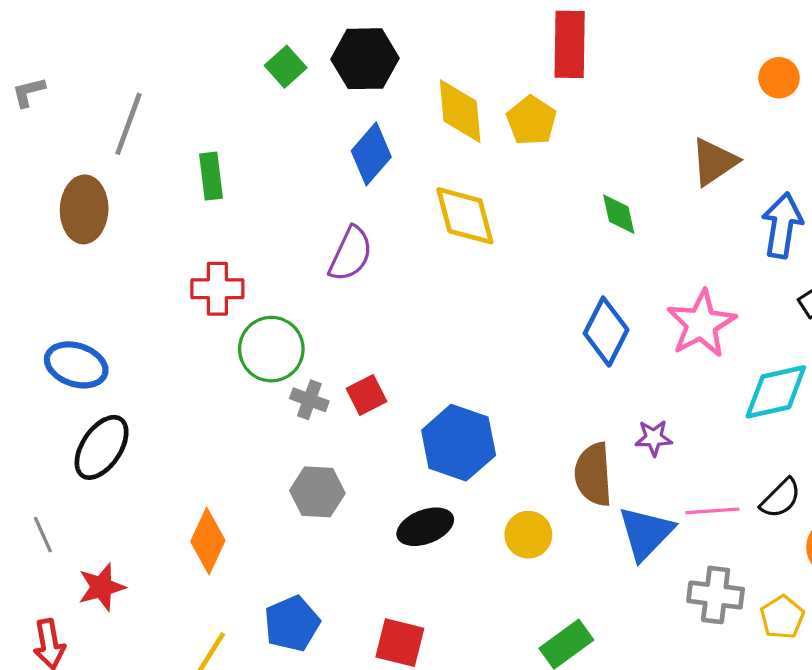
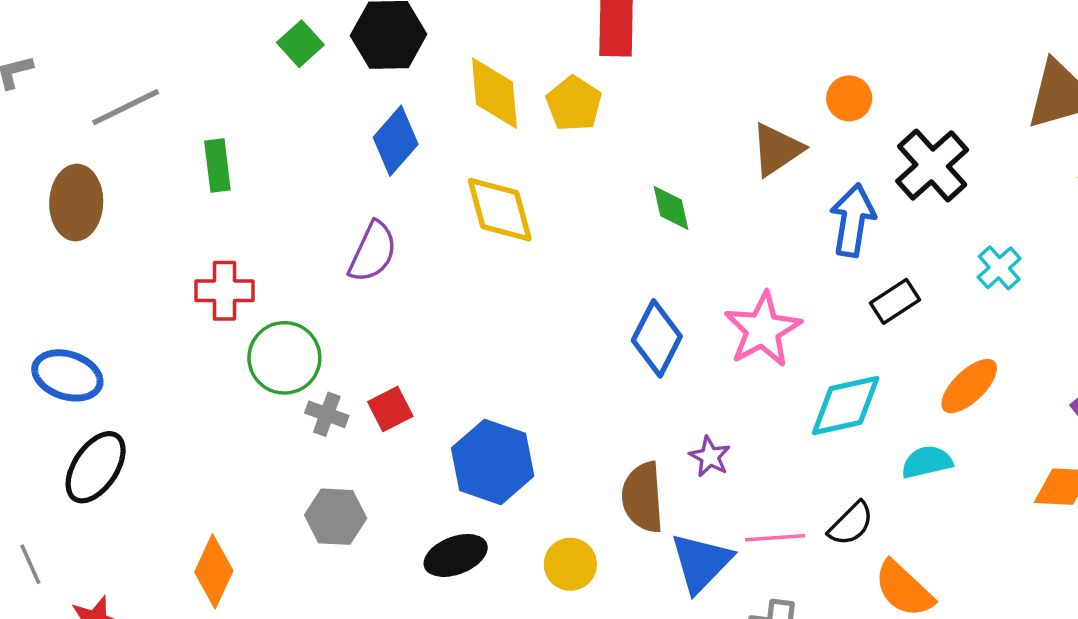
orange circle: (779, 78) -> (849, 98), moved
gray line: (129, 124) -> (126, 107), turned 44
purple star: (654, 438) -> (710, 457), turned 30

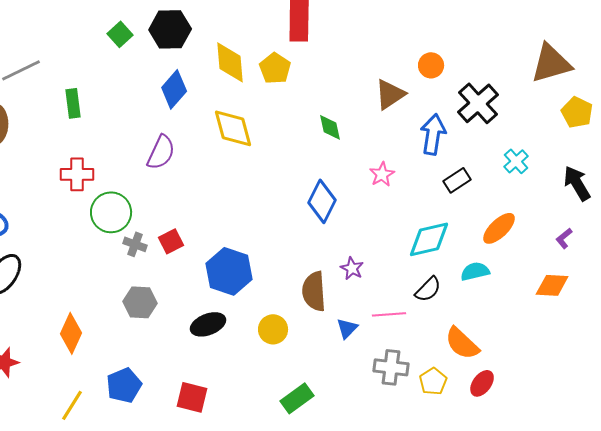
pink star: (763, 330) -> (382, 174), moved, size x0.6
black semicircle: (851, 524) -> (428, 289), moved
blue triangle: (701, 563) -> (347, 328), size x0.6

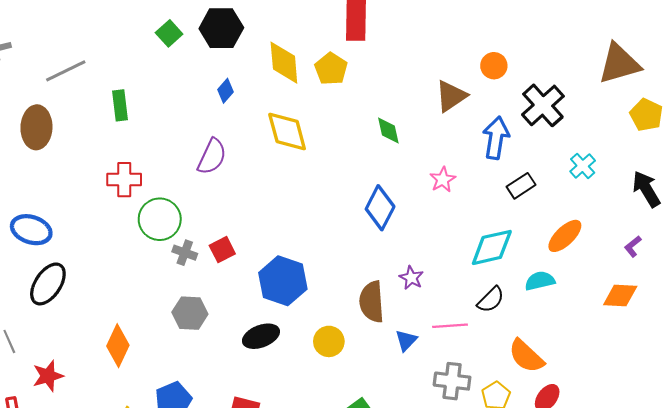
blue diamond: (174, 89) -> (225, 91), size x0.6

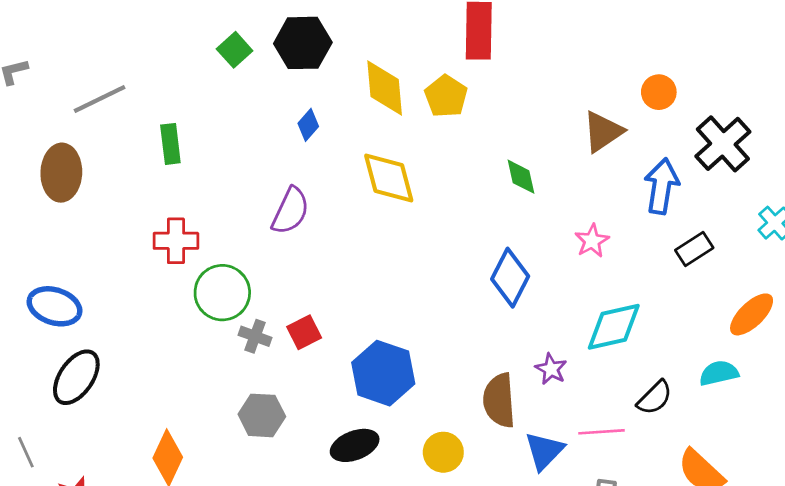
cyan diamond: (492, 247) -> (614, 327), moved
blue triangle: (406, 340) -> (544, 451), size x1.4

